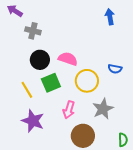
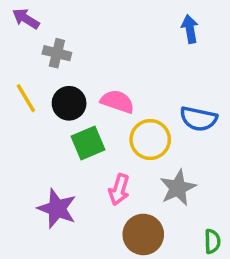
blue semicircle: (115, 69) -> (199, 119), size x1.5
yellow line: (27, 90) -> (26, 98), moved

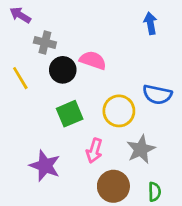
pink semicircle: (117, 102) -> (93, 60), moved
black circle: (69, 103) -> (63, 70), moved
green semicircle: (212, 241) -> (155, 192), moved

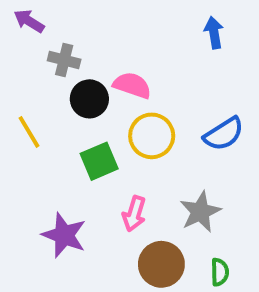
yellow line: (20, 78) -> (29, 132), moved
blue semicircle: (157, 95) -> (224, 134), turned -44
yellow circle: (119, 111) -> (152, 136), moved

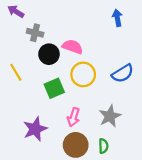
purple star: (64, 235) -> (35, 129), turned 30
brown circle: (161, 264) -> (76, 145), moved
green semicircle: (220, 272) -> (103, 146), moved

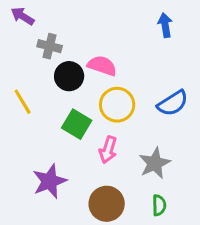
green square: (54, 88) -> (77, 124), turned -36
pink arrow: (74, 117) -> (108, 150), moved
green semicircle: (103, 146) -> (159, 205), moved

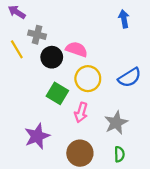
yellow line: (23, 102) -> (17, 49), moved

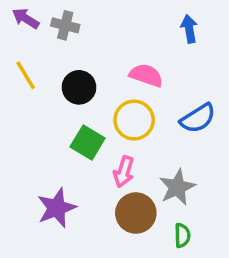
gray cross: (37, 35) -> (65, 25), moved
pink semicircle: (77, 49) -> (146, 75), moved
brown circle: (80, 153) -> (136, 213), moved

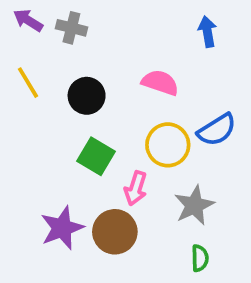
yellow circle: (134, 120) -> (168, 145), moved
brown circle: (136, 213) -> (115, 232), moved

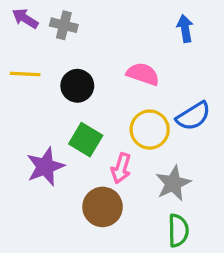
yellow line: (28, 83) -> (25, 74), turned -56
purple star: (62, 228) -> (45, 167), moved
green semicircle: (200, 258) -> (178, 230), size x1.4

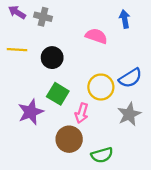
pink semicircle: (143, 74) -> (96, 36), moved
gray star: (173, 183) -> (129, 114), moved
green semicircle: (178, 230) -> (102, 155), moved, turned 75

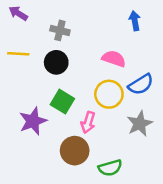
gray cross: (43, 17) -> (60, 30), moved
pink semicircle: (96, 36) -> (114, 59), moved

